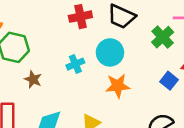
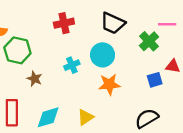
red cross: (80, 17) -> (64, 23), moved
blue square: (169, 81) -> (155, 80), turned 35

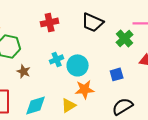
cyan circle: (103, 55) -> (78, 65), moved
blue square: (155, 80) -> (117, 74), moved
orange star: (109, 84) -> (85, 89), moved

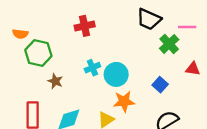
black trapezoid: (93, 22) -> (149, 19), moved
blue square: (117, 74) -> (160, 85), turned -32

